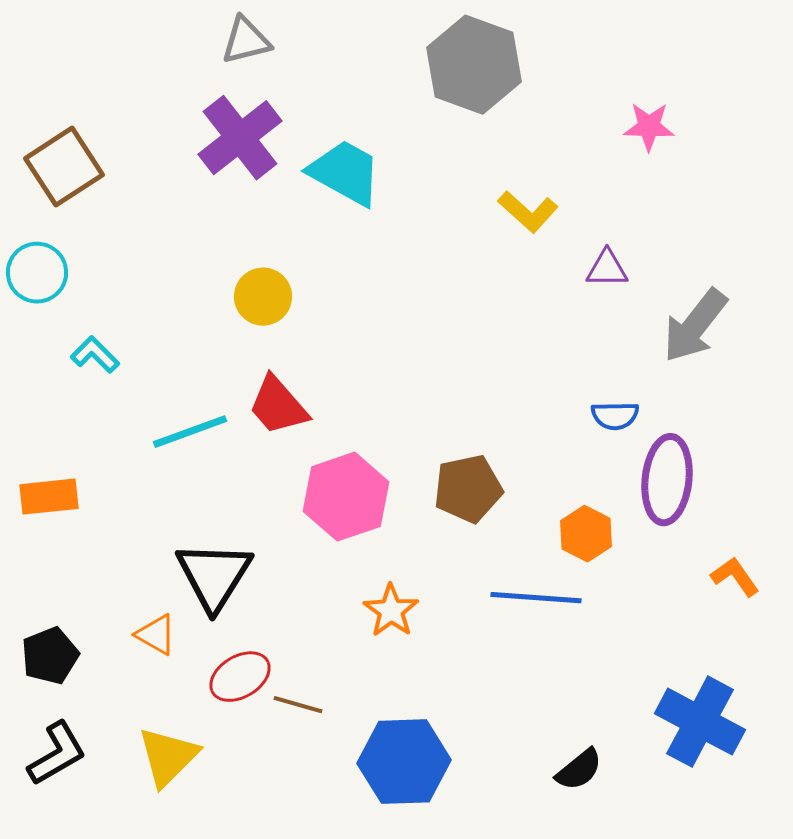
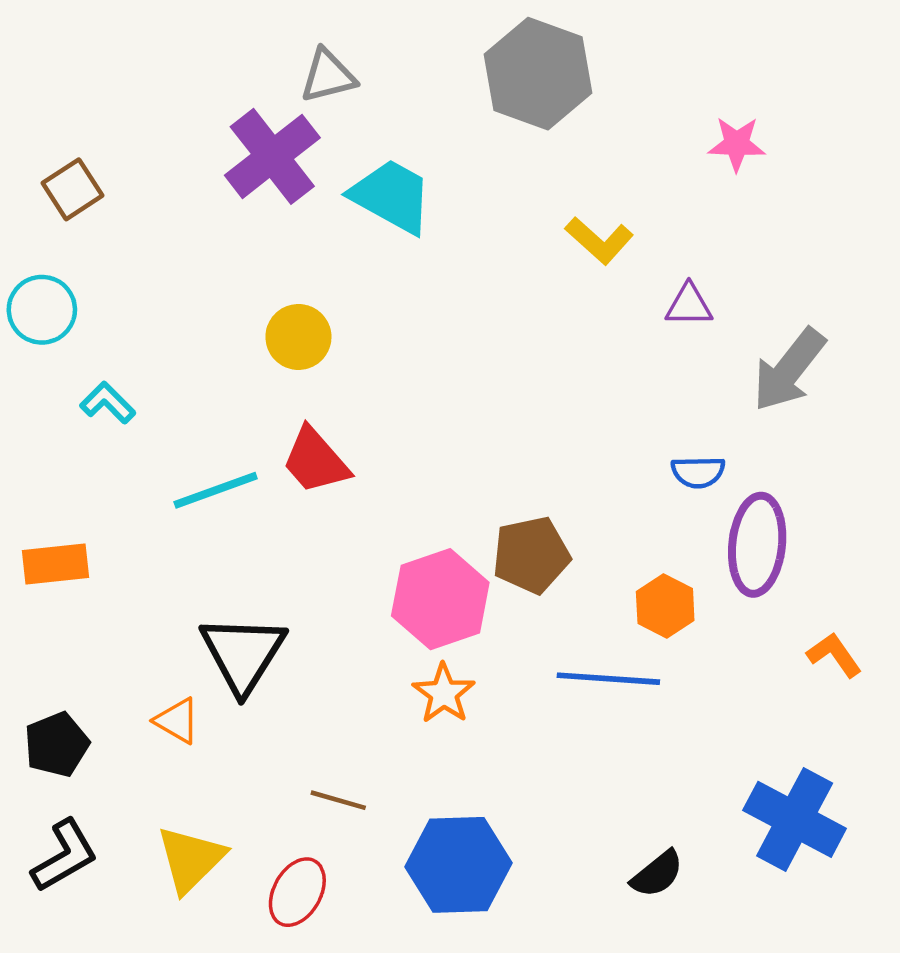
gray triangle: (246, 41) -> (328, 76), moved
brown square: (64, 167) -> (73, 189), size x0.7
pink hexagon: (346, 497) -> (440, 599), moved
red ellipse: (240, 677) -> (297, 892), moved, turned -30

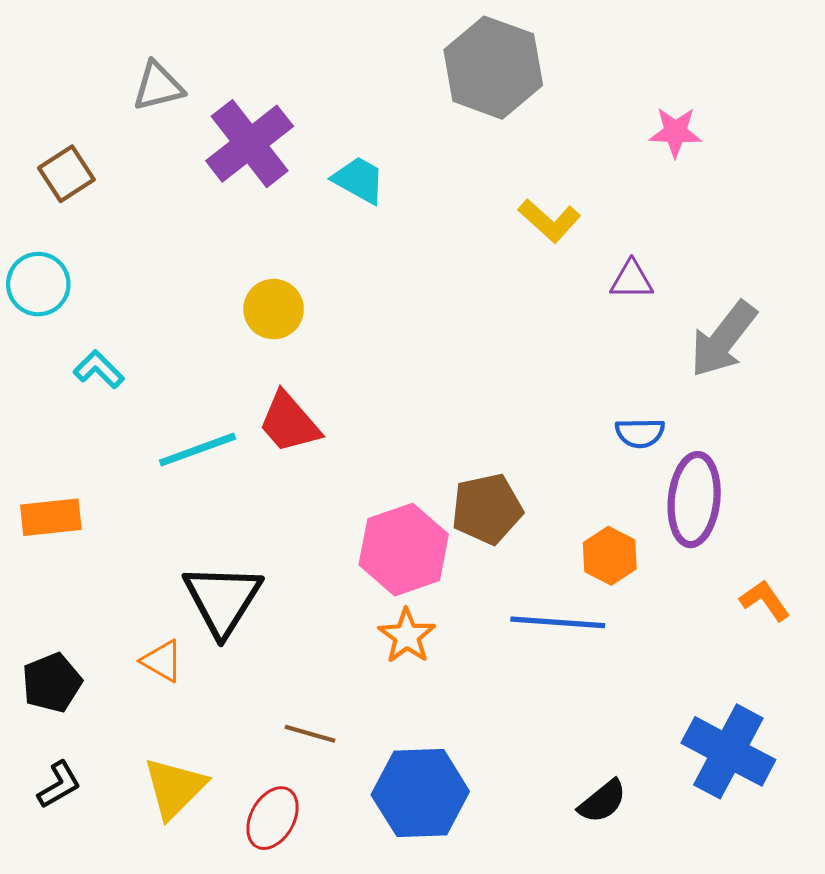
gray triangle: (328, 76) -> (158, 86), moved
cyan trapezoid: (392, 196) -> (359, 180), size x0.7
black L-shape: (65, 856) -> (59, 785), size x0.7

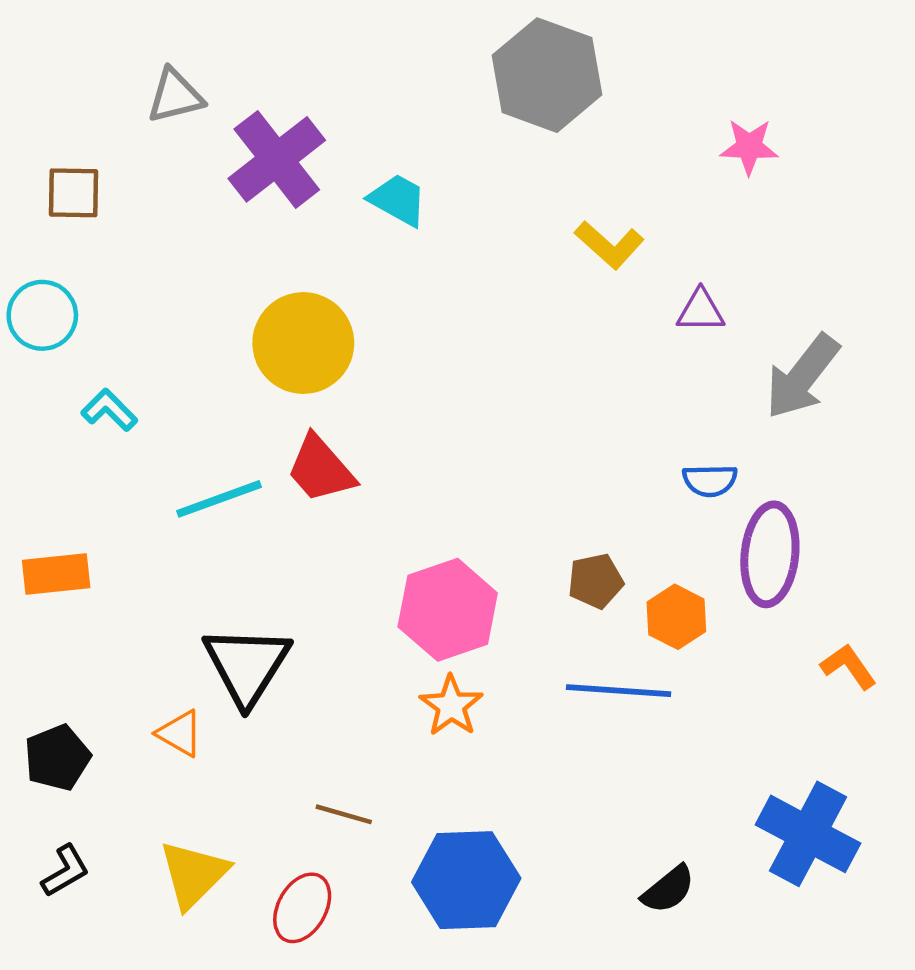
brown square: (66, 174) -> (73, 193), turned 34
yellow circle: (274, 309) -> (303, 343), size x1.5
brown pentagon: (487, 509) -> (596, 581), moved, size x0.7

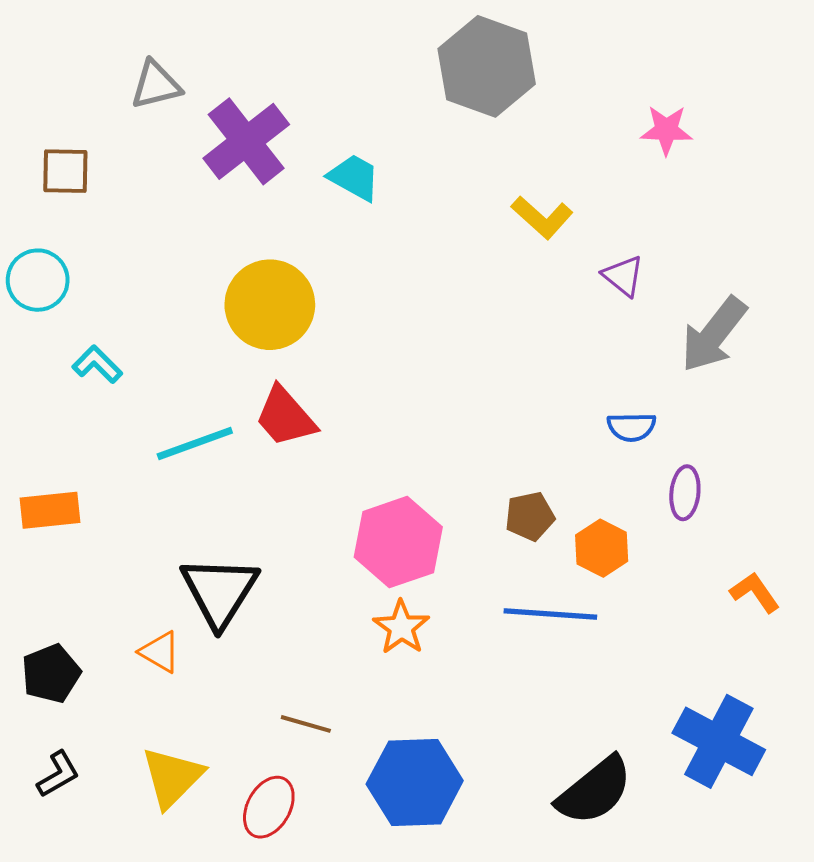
purple triangle: (701, 311) -> (623, 276), turned 39
purple ellipse: (770, 554) -> (685, 493), size x0.6
black semicircle: (668, 889) -> (595, 791), size x1.6

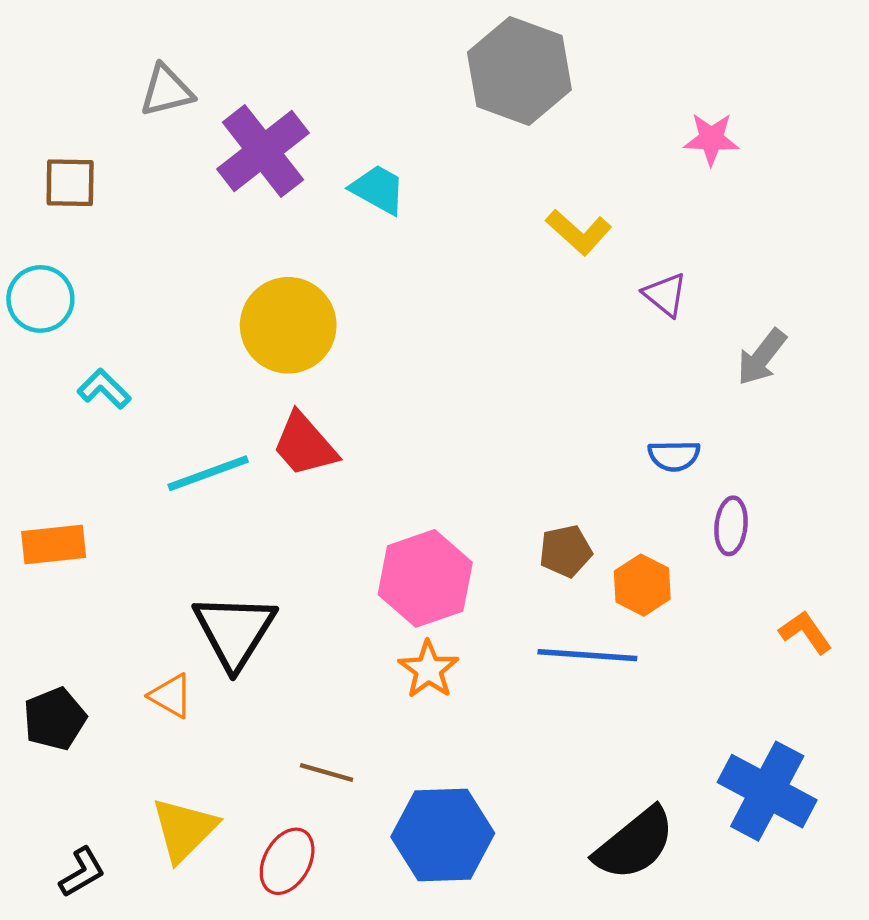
gray arrow: (714, 335) -> (762, 357), size x0.7
black L-shape: (58, 774) -> (82, 872), moved

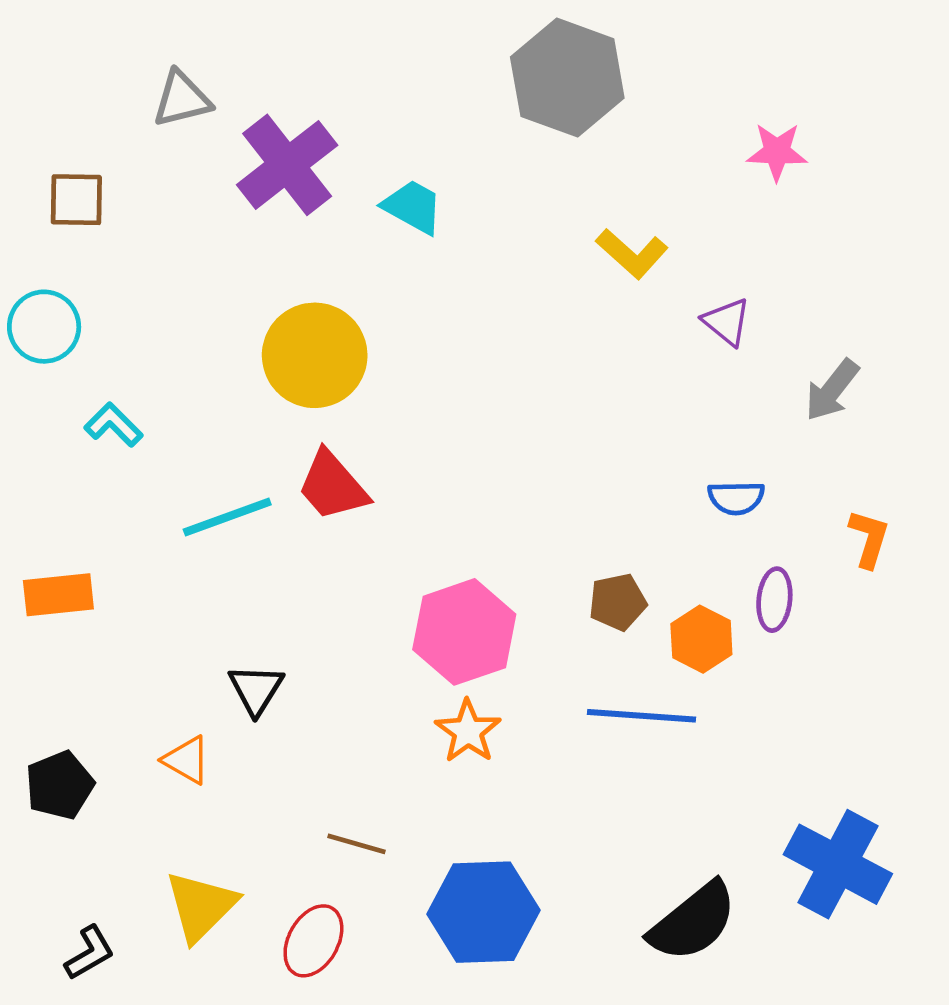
purple ellipse: (731, 526) -> (774, 600), moved
black triangle: (234, 631) -> (256, 689), size x0.6
orange L-shape: (806, 632) -> (869, 539), moved, turned 52

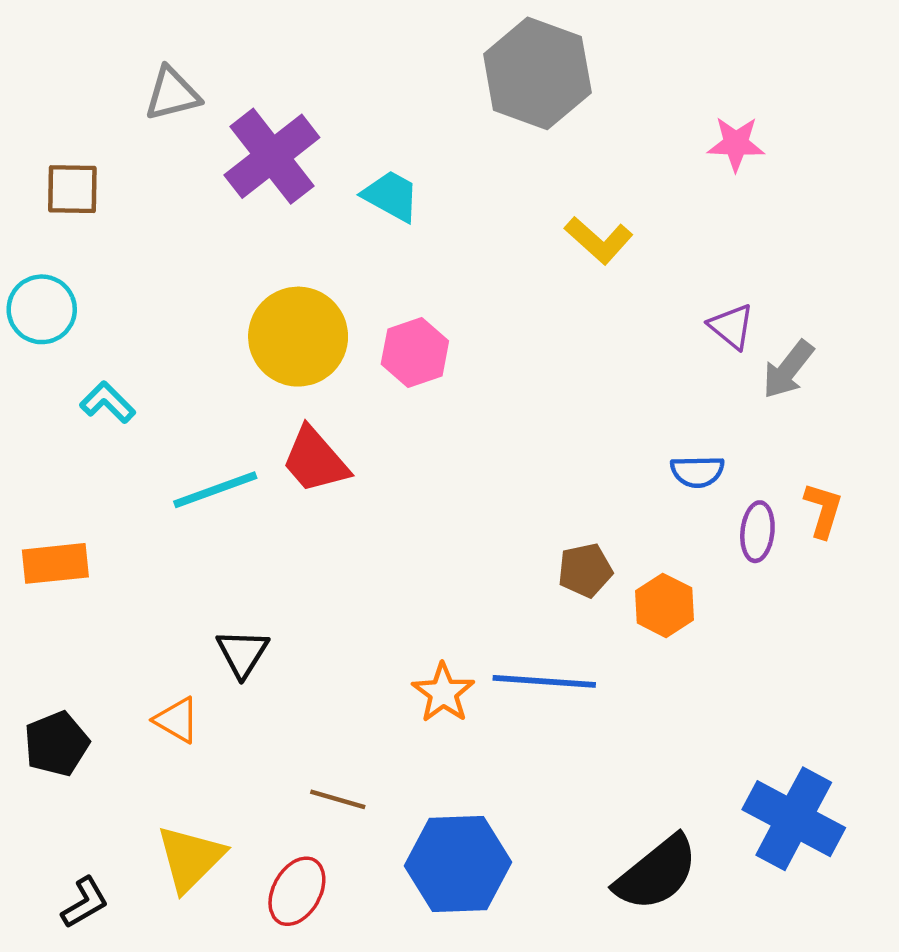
purple triangle: (727, 322) -> (731, 326), moved
purple ellipse: (774, 600) -> (757, 532), moved
pink hexagon: (464, 632) -> (415, 352), moved, size x0.7
blue line: (642, 716) -> (544, 681), moved

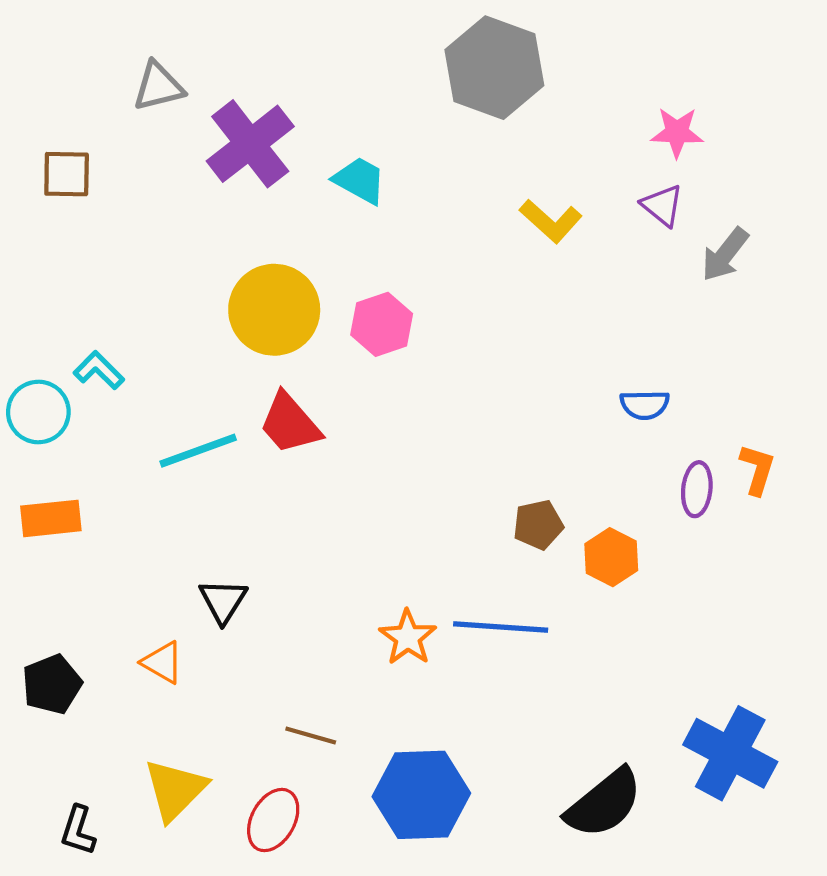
cyan circle: (42, 309) -> (38, 412), moved
purple triangle: (731, 326) -> (662, 205), moved
gray arrow: (788, 369) -> (725, 254), moved
blue semicircle: (697, 472) -> (645, 405), moved
black L-shape: (85, 903) -> (78, 830), turned 138

